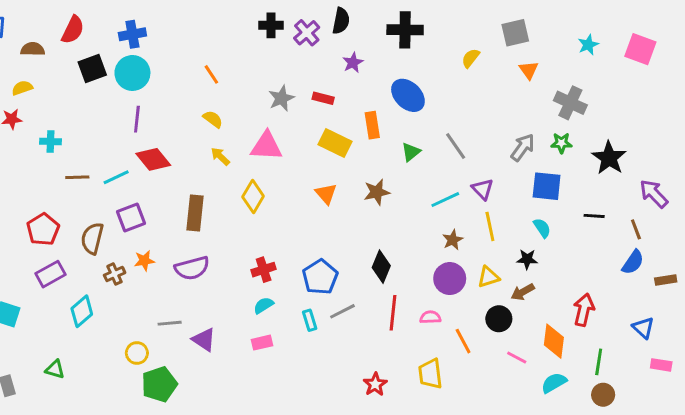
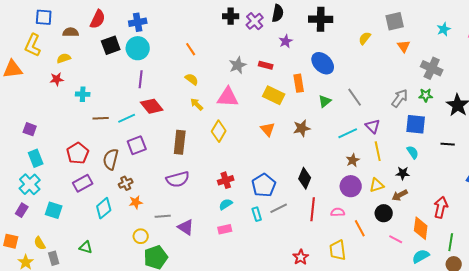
orange star: (144, 261) -> (136, 202), moved

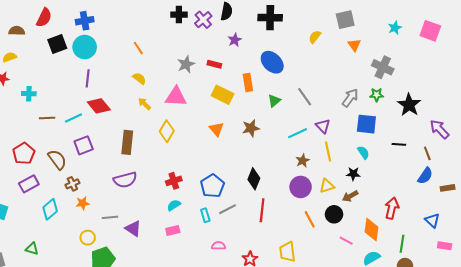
brown semicircle: (111, 159) -> (57, 160), turned 130
pink semicircle: (338, 212) -> (218, 246), moved
orange line: (360, 228) -> (310, 219), moved

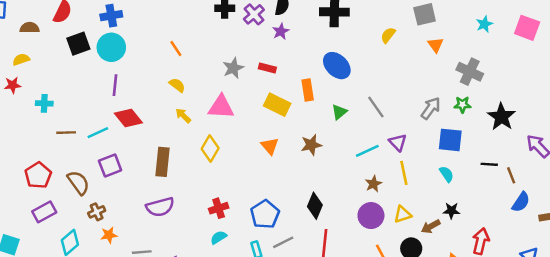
purple star: (235, 40) -> (281, 31), moved
brown line: (427, 153) -> (511, 175), moved
black star: (353, 174) -> (451, 211), moved

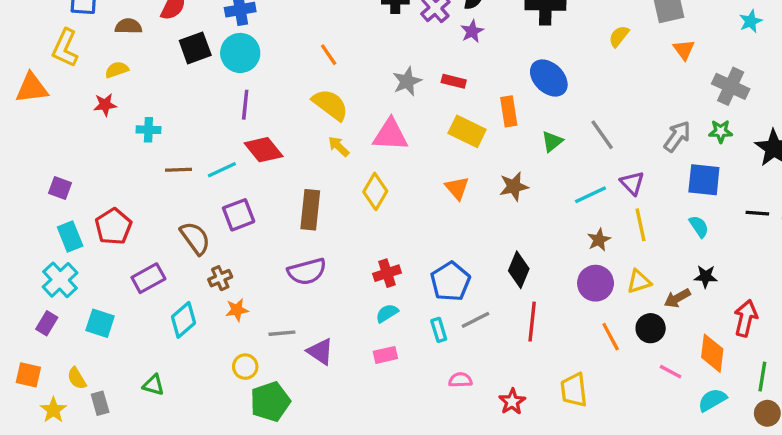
yellow semicircle: (177, 85) -> (330, 105), size x1.6
red pentagon: (38, 175) -> (113, 226), moved

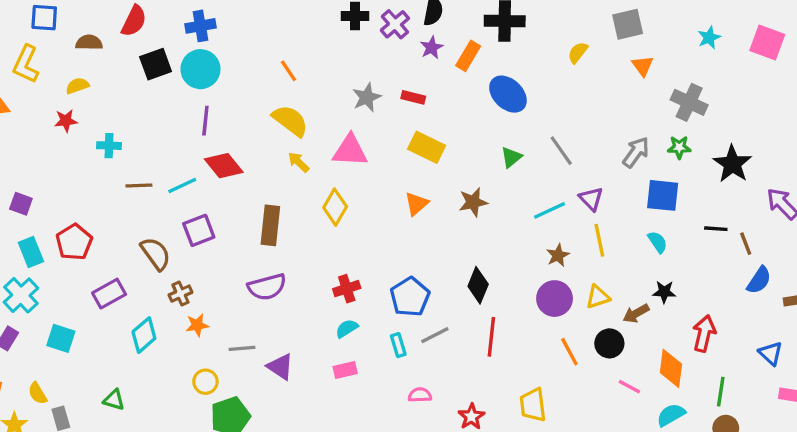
orange rectangle: (509, 111) -> (468, 56), moved, turned 40
orange triangle: (457, 188) -> (417, 204), turned 30

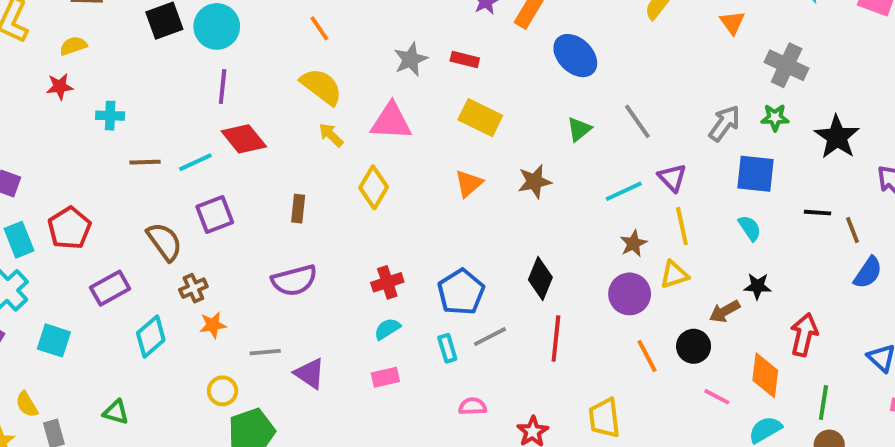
brown rectangle: (270, 225) -> (298, 209), size x0.6
yellow triangle: (598, 297) -> (674, 275), moved

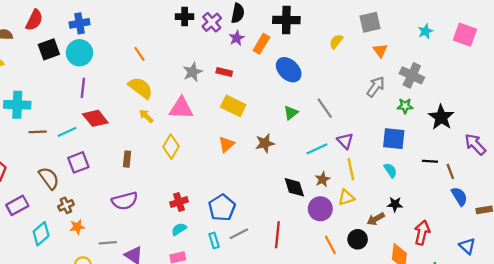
cyan cross: (110, 116) -> (17, 105), size x1.6
gray arrow: (725, 123) -> (376, 87), moved
blue semicircle: (868, 273) -> (459, 196), turned -66
black diamond: (540, 278) -> (294, 187), moved, turned -40

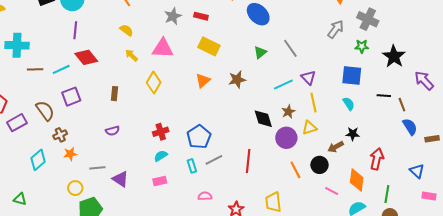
yellow semicircle: (141, 88) -> (127, 30), size x0.6
purple semicircle: (125, 201) -> (112, 131), size x0.6
purple rectangle: (17, 205) -> (17, 123), moved

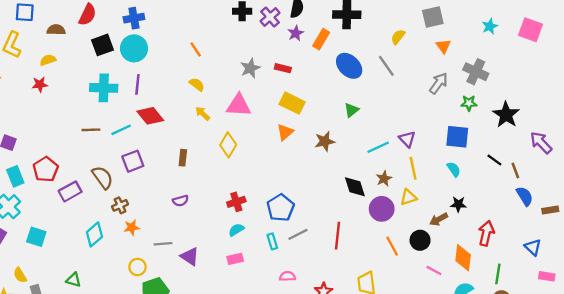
cyan cross: (17, 45) -> (104, 88), moved
gray line: (290, 48) -> (386, 66), moved
orange triangle: (203, 80) -> (285, 132), moved
black line: (384, 96) -> (494, 160), turned 32

